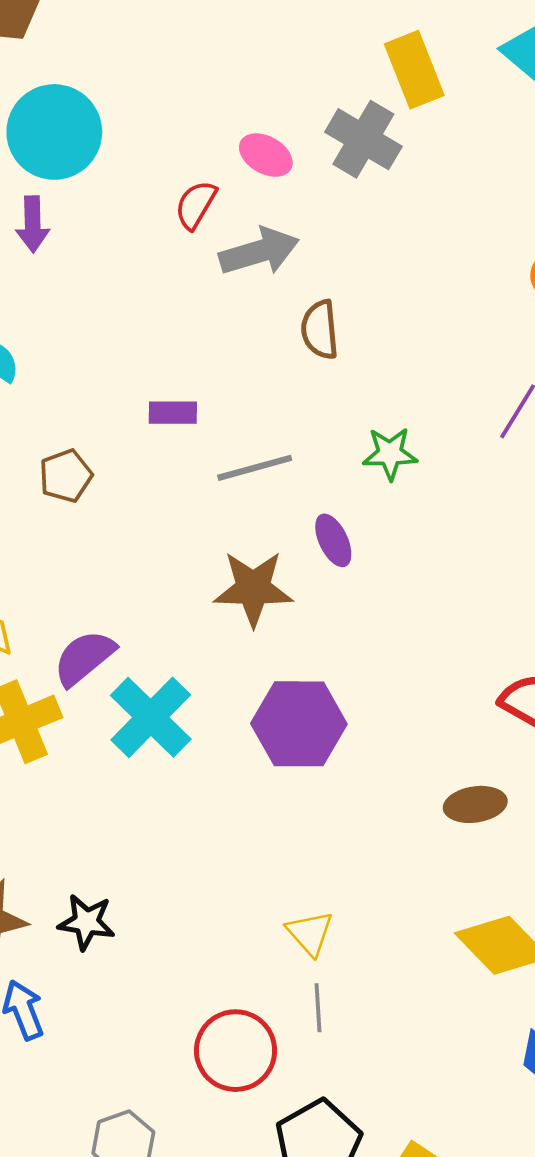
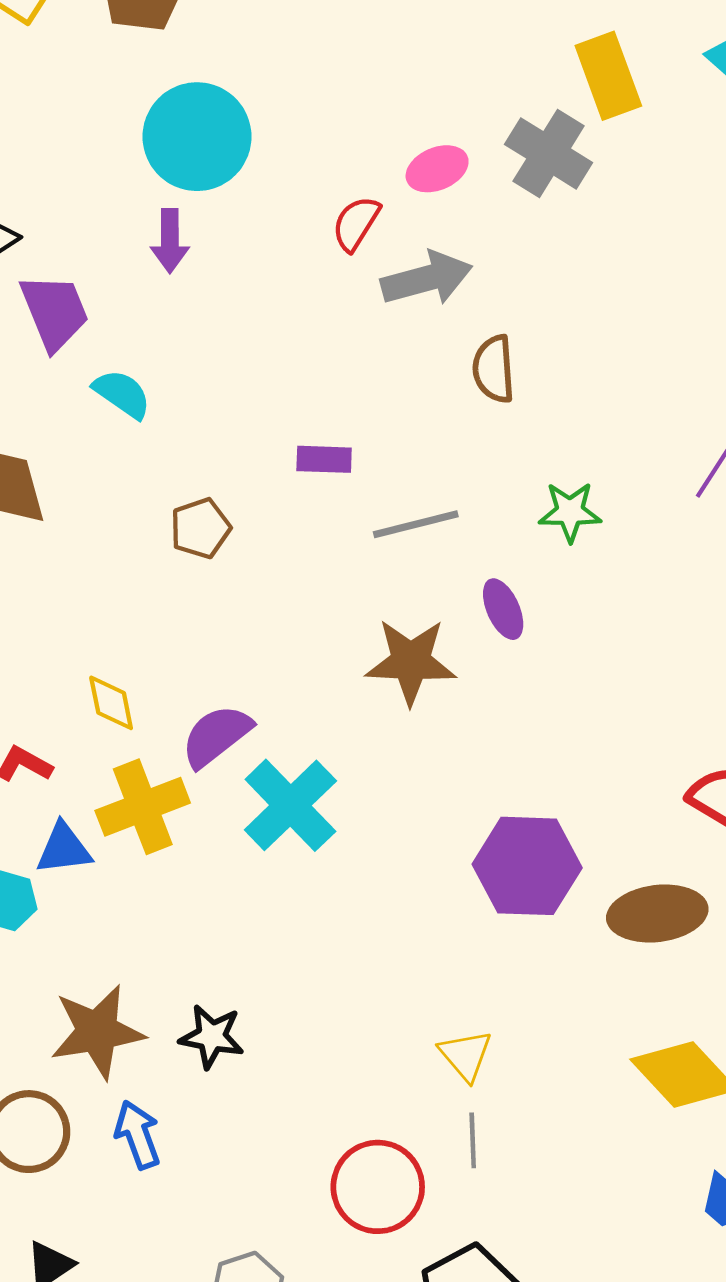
pink ellipse: (266, 155) -> (437, 169), turned -54
purple hexagon: (299, 724) -> (527, 866), moved
brown ellipse: (475, 804) -> (657, 914), size x1.4

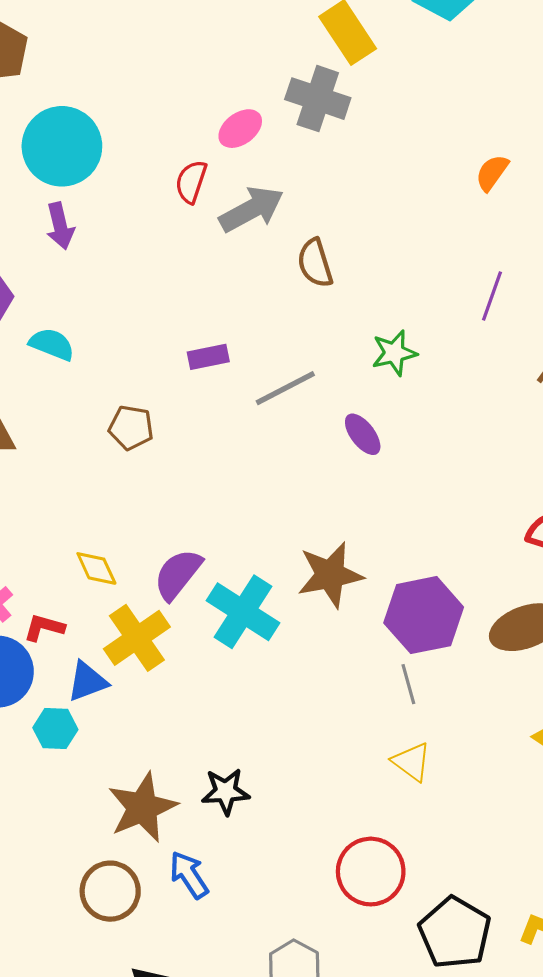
brown pentagon: (200, 528) -> (131, 428), turned -30
brown star: (411, 662) -> (330, 575), moved
gray line: (473, 1140) -> (408, 684), moved

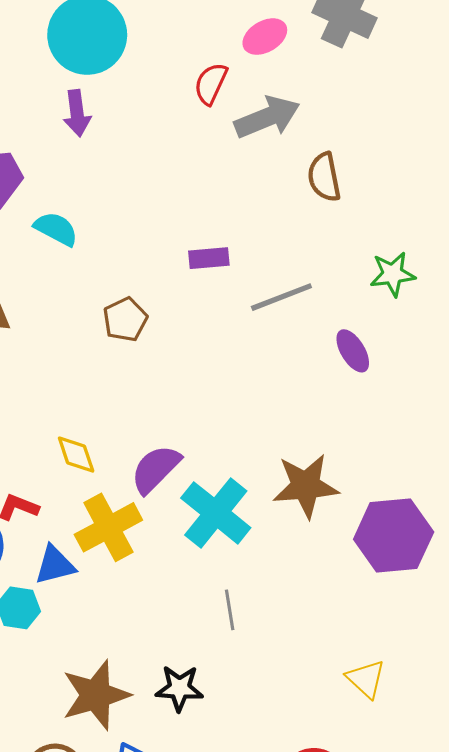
brown pentagon: (131, 428) -> (125, 319), turned 30
gray line: (408, 684) -> (230, 610), moved

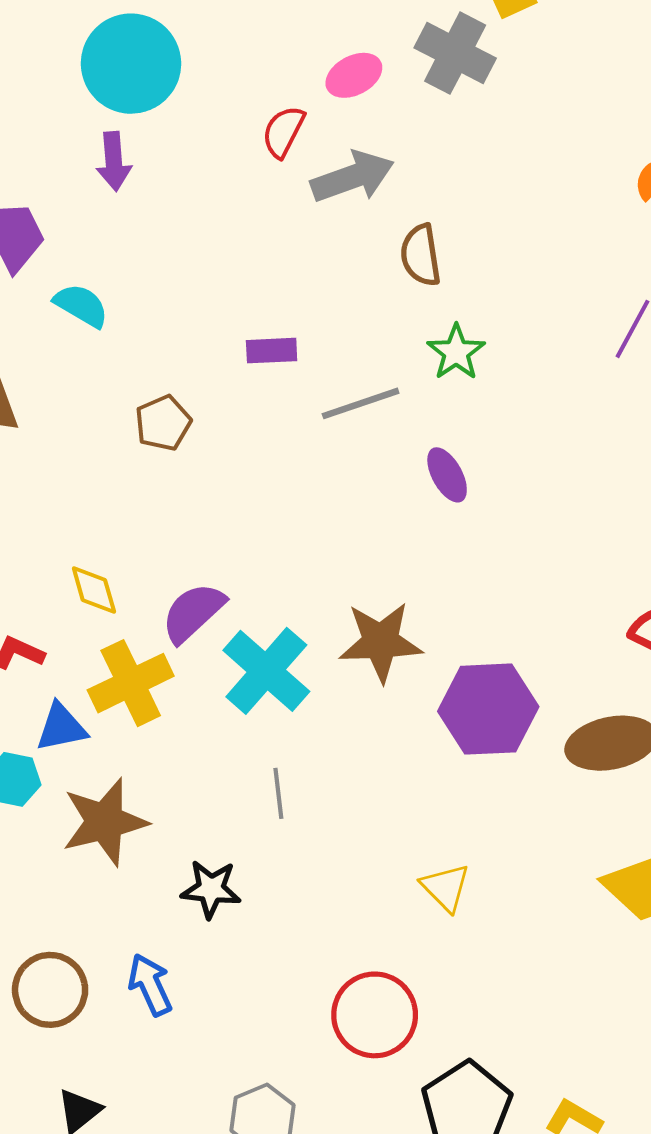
green star: (393, 274) -> (456, 352), moved, turned -30
brown star: (96, 695) -> (105, 822), moved

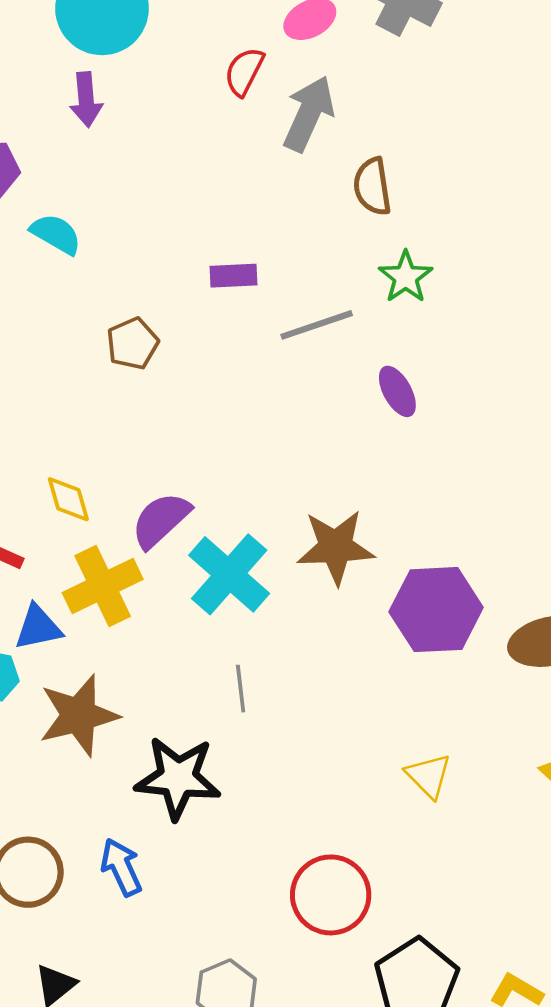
gray arrow: (352, 177) -> (309, 114), turned -46
yellow triangle: (446, 888) -> (429, 776), moved
black star: (211, 889) -> (178, 778), size x1.5

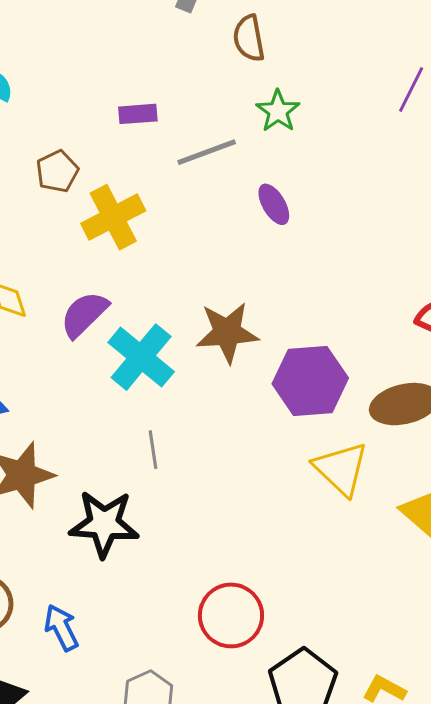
yellow cross: (103, 586) -> (113, 217), moved
yellow triangle: (429, 776) -> (341, 469), moved, size x1.5
blue arrow: (121, 867) -> (61, 628), moved

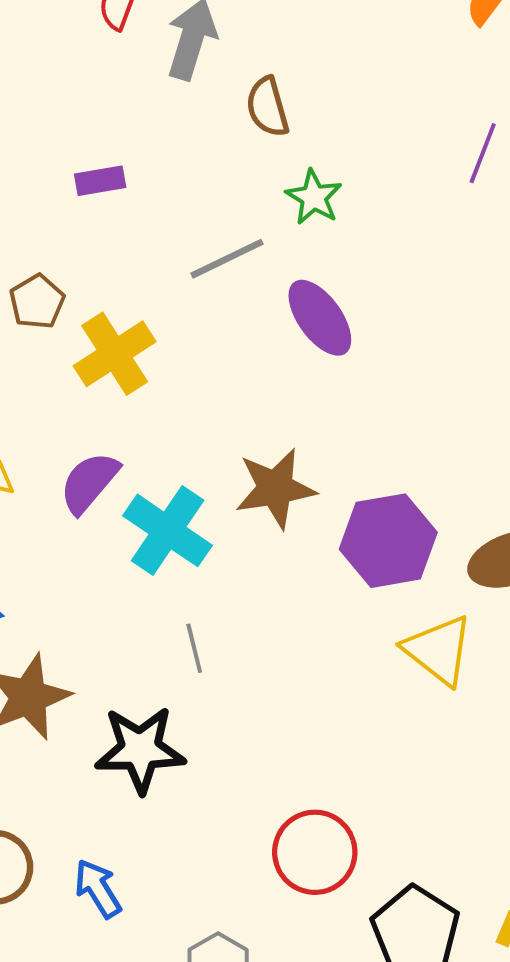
purple rectangle: (138, 114) -> (100, 181), moved
purple ellipse: (274, 204) -> (320, 318), size x1.5

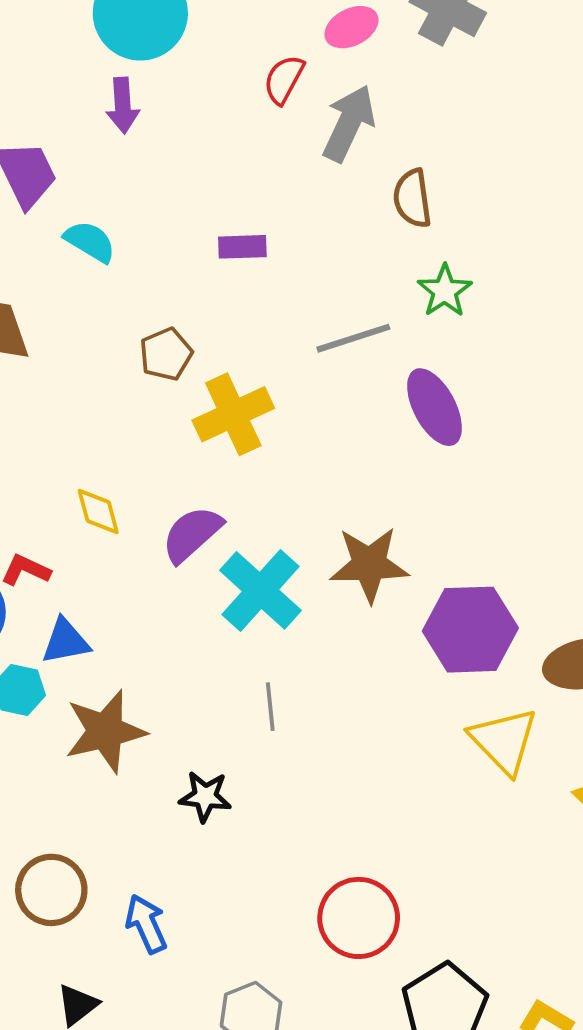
black star: (140, 750) -> (205, 797), size x0.6

